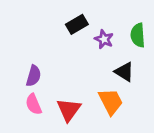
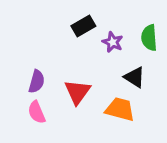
orange trapezoid: (111, 102) -> (120, 109), turned -48
red triangle: (69, 110) -> (78, 92), moved

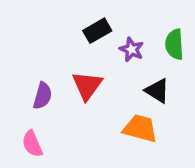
red triangle: (78, 92) -> (87, 86), moved
pink semicircle: (37, 112) -> (32, 144), moved

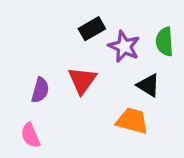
purple star: (132, 50) -> (124, 47), size x1.4

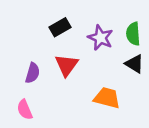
black rectangle: (92, 29) -> (60, 27), moved
black triangle: (148, 85) -> (134, 64), moved

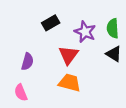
red triangle: (67, 65) -> (68, 55), moved
orange trapezoid: (107, 98) -> (70, 83), moved

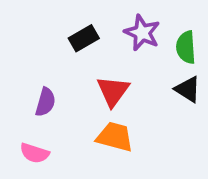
purple star: (85, 32) -> (142, 33), moved
pink semicircle: (21, 93) -> (34, 153), turned -49

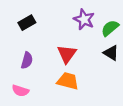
black rectangle: (84, 38) -> (27, 23), moved
green semicircle: (186, 47) -> (110, 28), turned 54

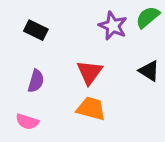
black rectangle: (27, 23) -> (36, 30), turned 56
green semicircle: (110, 28) -> (148, 17), moved

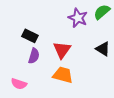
black rectangle: (36, 30) -> (30, 36), moved
purple semicircle: (36, 81) -> (34, 56), moved

